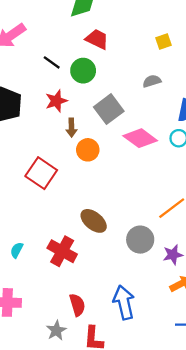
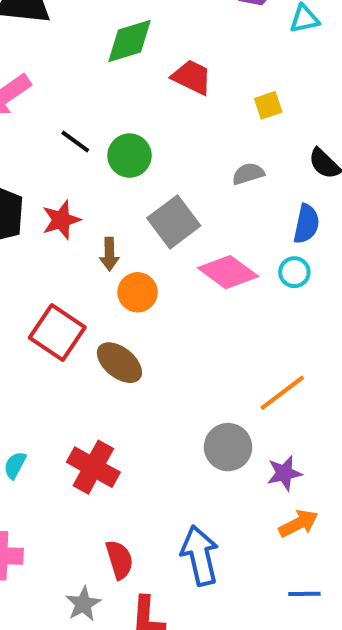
red trapezoid: (97, 39) -> (192, 77), moved
red star: (56, 101) -> (61, 220), moved
brown ellipse: (94, 221) -> (119, 363), moved

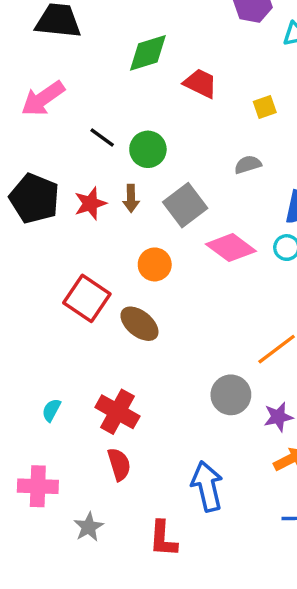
brown arrow: (109, 254) -> (131, 198), moved
red semicircle: (119, 560) -> (119, 464), moved
gray star: (83, 604) -> (89, 527), moved

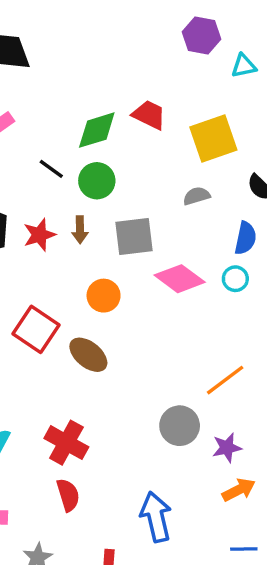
green diamond: (148, 53) -> (97, 130), moved
yellow square: (265, 107) -> (213, 139), size x2.0
gray square: (185, 205) -> (134, 236), turned 30

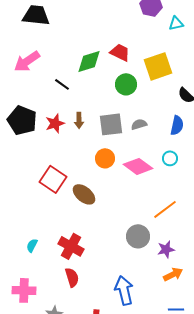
green circle: (97, 181) -> (126, 84), moved
gray semicircle: (196, 196) -> (139, 124), moved
pink diamond: (180, 279) -> (138, 166), moved
cyan circle: (235, 279) -> (170, 158), moved
orange circle: (104, 296) -> (105, 158), moved

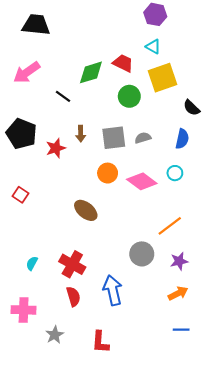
cyan triangle: (176, 23) -> (153, 47), moved, turned 42
red star: (55, 123) -> (56, 148), moved
red square: (53, 179) -> (20, 195), moved, size x0.6
purple star: (166, 249) -> (179, 261), moved
blue arrow: (124, 290) -> (113, 290), moved

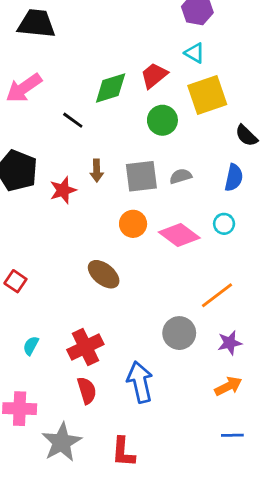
red trapezoid: (123, 63) -> (154, 75), turned -65
red square: (20, 195) -> (15, 281), moved
red cross: (72, 264) -> (85, 347), turned 35
gray star: (55, 335) -> (62, 442), size x1.6

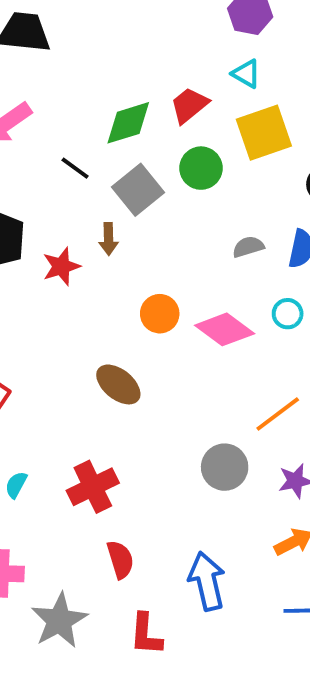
gray square: (141, 176) -> (138, 190), moved, turned -32
gray semicircle: (181, 176) -> (248, 247), moved
blue arrow: (140, 382) -> (207, 581), moved
red semicircle: (87, 390) -> (120, 560), moved

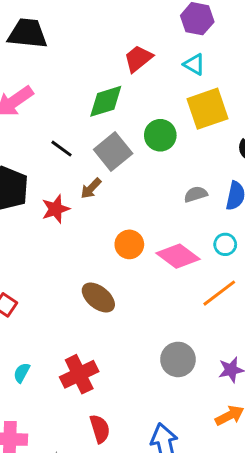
red trapezoid: (189, 105) -> (138, 59), moved
black line: (75, 168) -> (61, 149), moved
brown arrow: (109, 239) -> (91, 188), turned 45
orange line: (278, 414) -> (219, 293), moved

